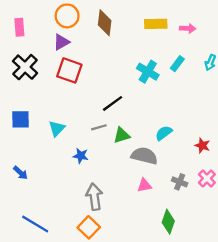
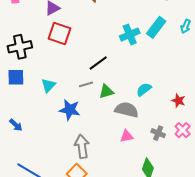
cyan rectangle: (177, 64) -> (156, 27), size x1.5
black cross: (25, 67) -> (20, 47), moved, turned 35
cyan cross: (148, 72) -> (130, 35), turned 36
blue star: (81, 156) -> (70, 110), size x1.5

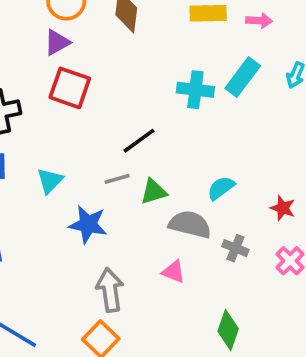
cyan cross: (130, 35) -> (195, 90), turned 30
gray cross: (158, 133) -> (235, 248), moved
pink triangle: (127, 136) -> (174, 272), moved, turned 32

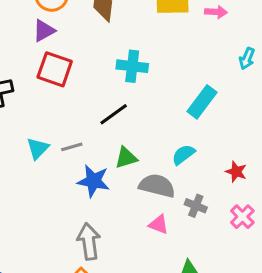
cyan rectangle: (243, 77) -> (202, 102), moved
cyan cross: (195, 90) -> (132, 66), moved
gray line: (117, 179) -> (72, 147), moved
blue star: (88, 224) -> (93, 181), moved
pink triangle: (174, 272) -> (159, 224), moved

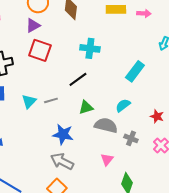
blue star: (93, 181) -> (63, 134), moved
pink triangle: (159, 224) -> (107, 159), moved, turned 48
gray arrow: (89, 241) -> (62, 161), turned -55

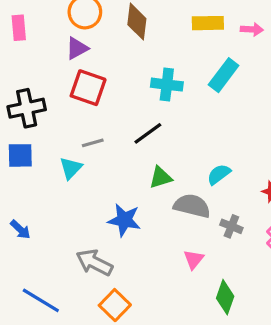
cyan rectangle: (135, 71) -> (224, 75), moved
gray line: (51, 100) -> (93, 143), moved
gray arrow: (62, 161) -> (94, 263), moved

